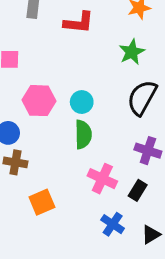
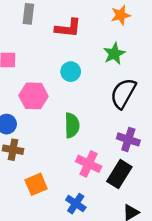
cyan circle: (82, 102) -> (71, 72), moved
black rectangle: (138, 190) -> (119, 174), size x1.5
blue cross: (113, 224) -> (76, 204), moved

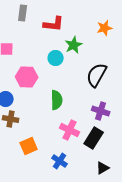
orange star: (121, 15) -> (105, 28), moved
green star: (114, 54) -> (74, 45), moved

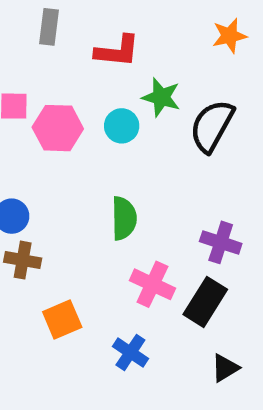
orange star: (105, 28) -> (229, 36), moved
green star: (74, 45) -> (161, 97), turned -30
black semicircle: (97, 75) -> (212, 126), moved
pink hexagon: (27, 77) -> (58, 128), moved

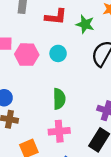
green star: (161, 97) -> (85, 24), moved
pink cross: (152, 284) -> (59, 131), moved, turned -30

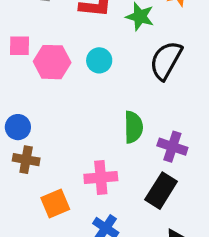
green semicircle: (59, 99) -> (133, 127), moved

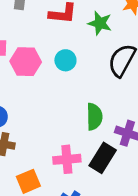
black rectangle: (161, 191) -> (103, 158), moved

